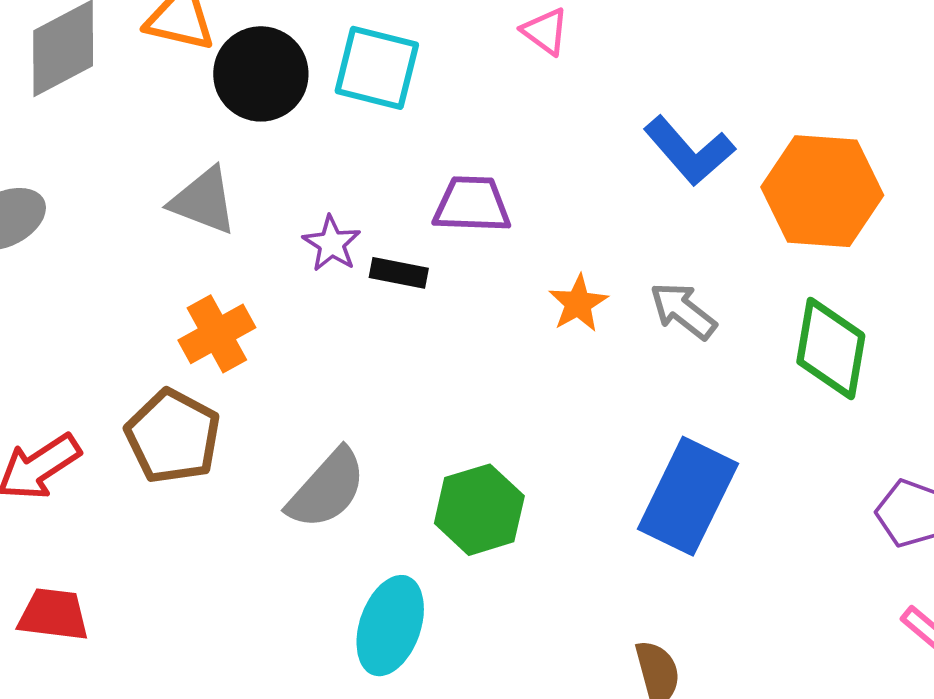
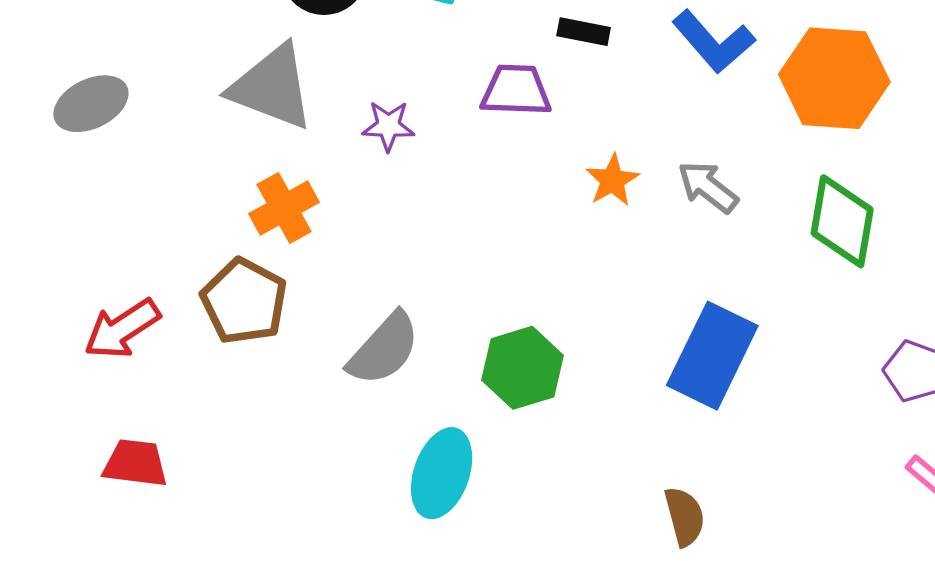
gray triangle: (203, 201) -> (272, 87), size x1.4
purple star: (332, 244) -> (388, 126), turned -30
black rectangle: (399, 273) -> (584, 32), moved

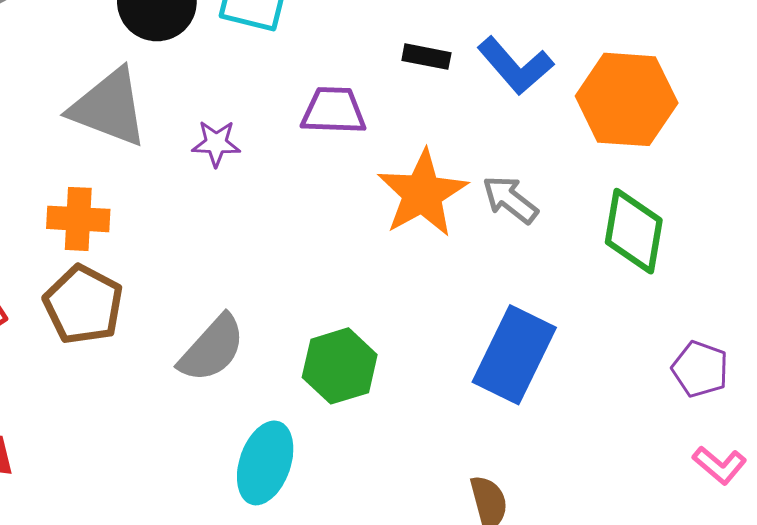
black rectangle: (584, 32) -> (426, 57), moved
orange star: (612, 180) -> (422, 193), size x1.8
orange cross: (284, 208) -> (78, 219), moved, turned 32

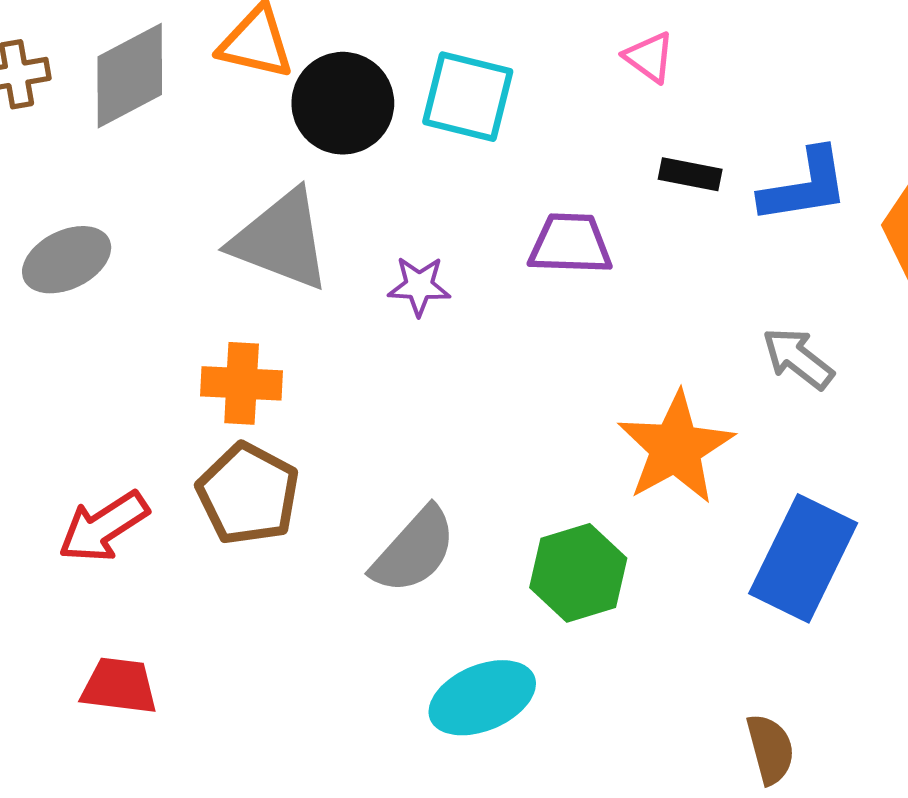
blue L-shape: (515, 66) -> (805, 186), turned -58
orange star: (422, 193) -> (676, 448), moved
cyan ellipse: (265, 463) -> (482, 698), turned 48

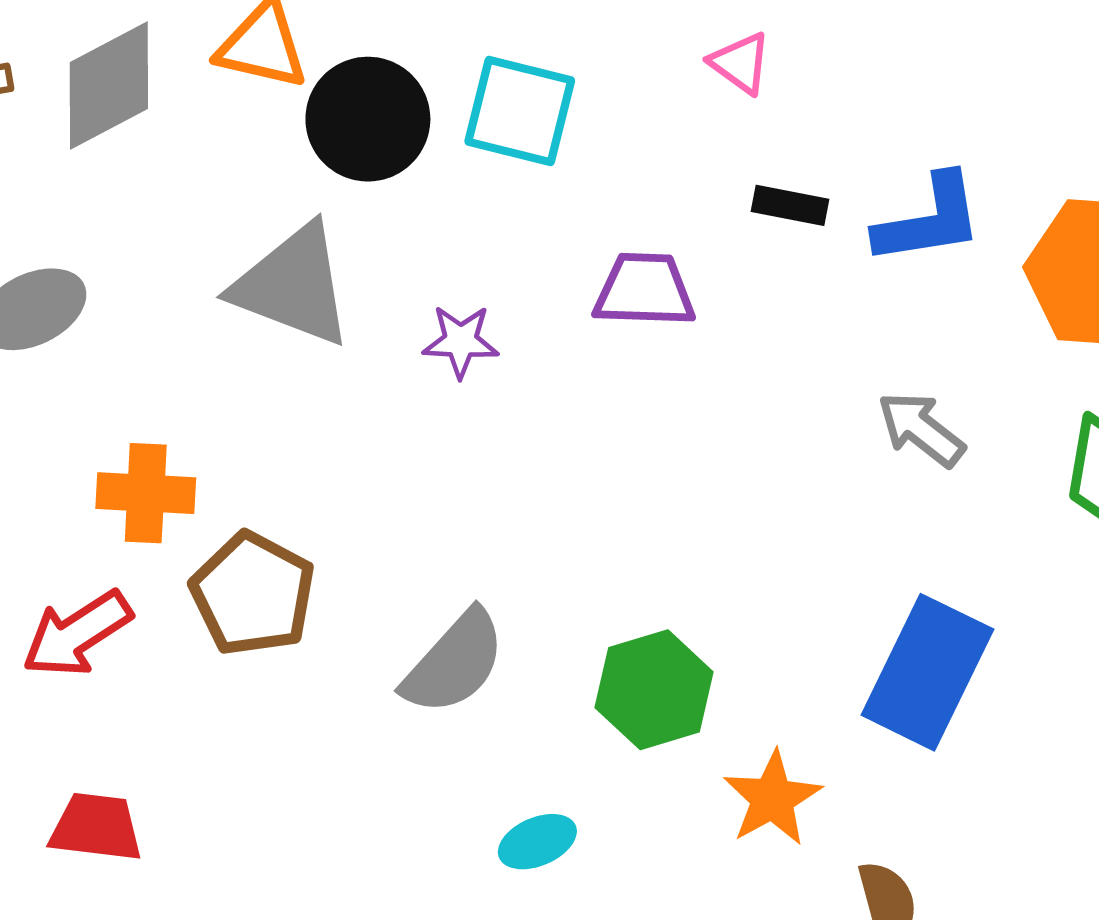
orange cross: (242, 383) -> (146, 493), moved
orange star: (676, 448) -> (772, 798), moved, size x0.7
cyan ellipse: (482, 698) -> (537, 842), size x0.6

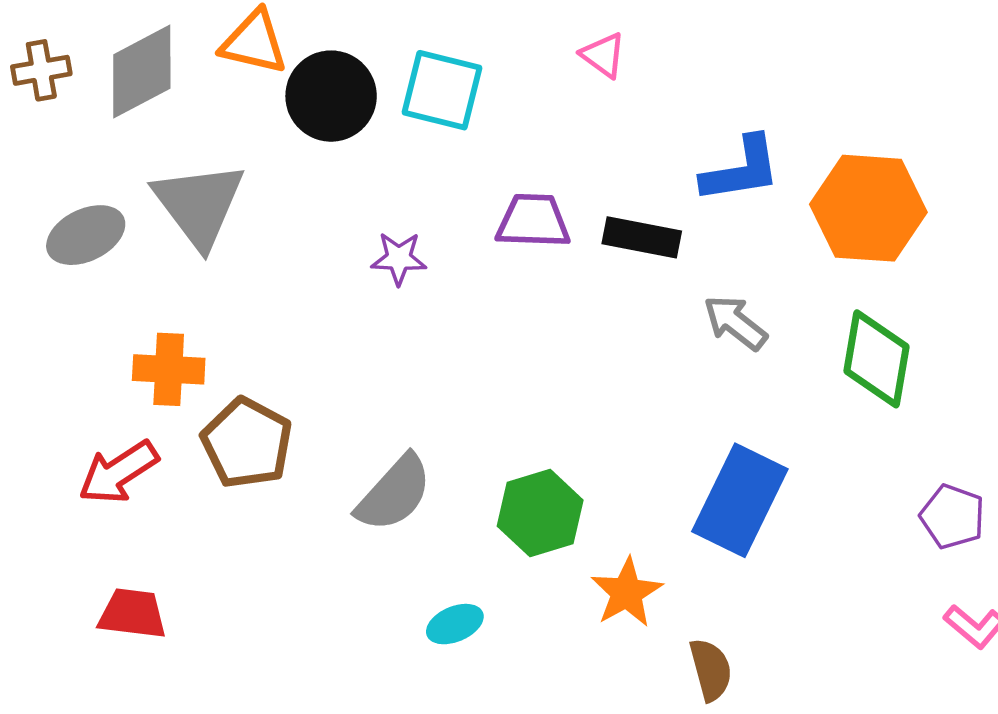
black rectangle: (790, 205) -> (642, 237), moved, size x1.4
gray triangle: (293, 285) -> (199, 205), moved, turned 32

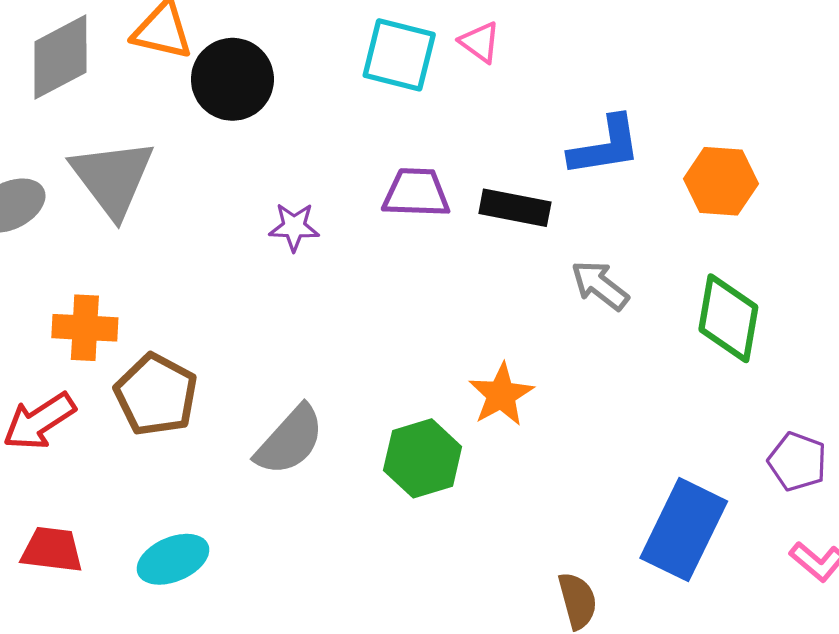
cyan square: (442, 90) -> (399, 55), moved
orange hexagon: (868, 208) -> (721, 181), size x0.7
blue rectangle: (740, 500) -> (684, 530), moved
orange star: (627, 593) -> (501, 395), moved
cyan ellipse: (455, 624) -> (173, 559), moved, size x1.4

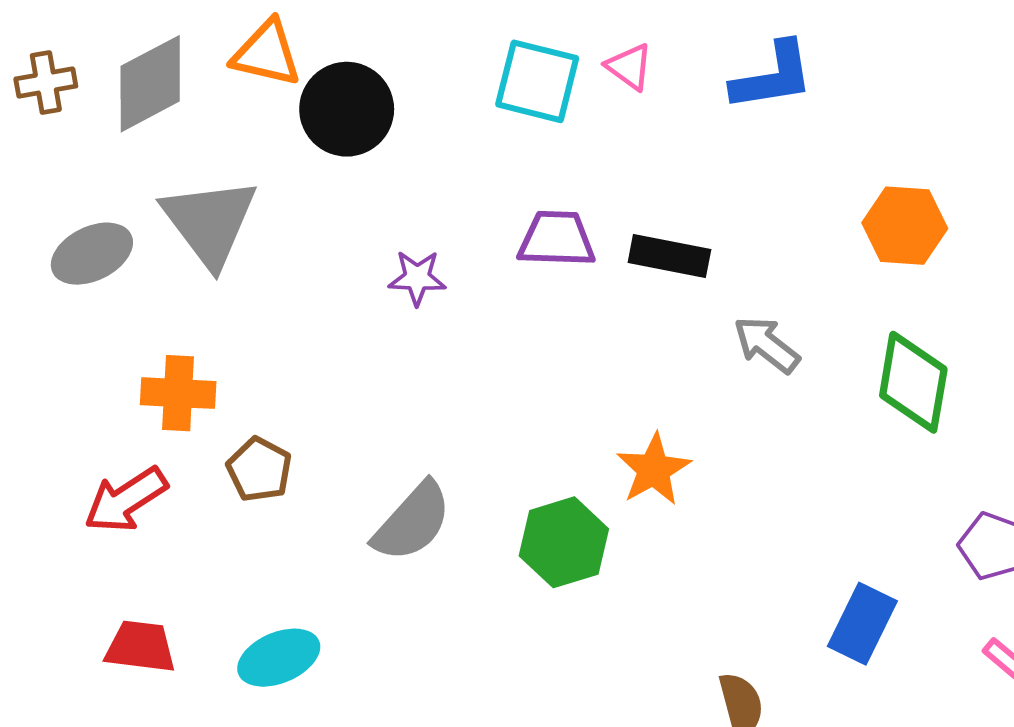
blue L-shape: (605, 146) -> (773, 76), moved
brown pentagon: (156, 395) -> (259, 470), size x0.7
blue rectangle: (684, 530) -> (862, 624), size x0.7

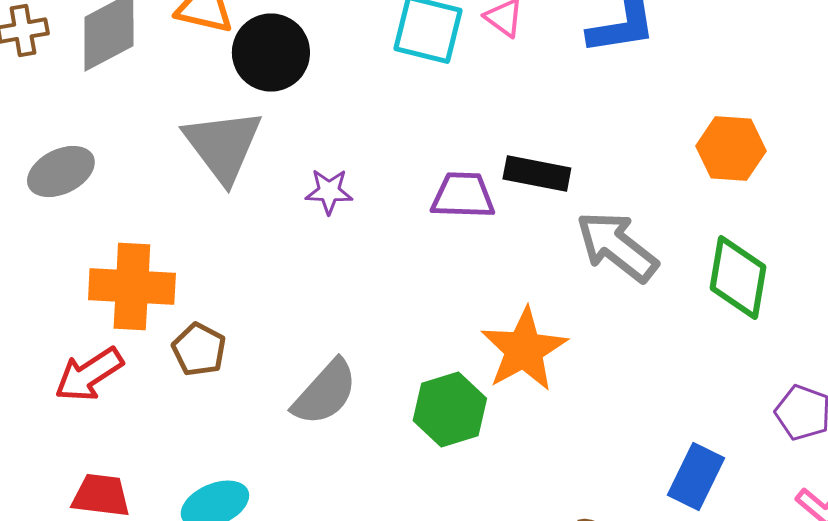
gray triangle: (210, 222) -> (223, 146), moved
purple trapezoid: (557, 239) -> (463, 196), moved
gray arrow: (767, 345) -> (617, 246), size x1.5
orange cross: (178, 393) -> (132, 286), size x1.4
orange star: (654, 470) -> (524, 350), size x1.4

